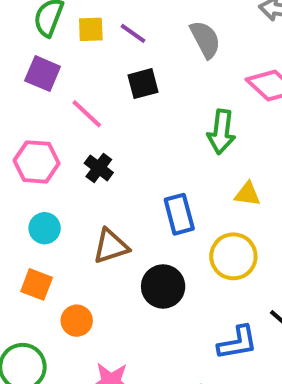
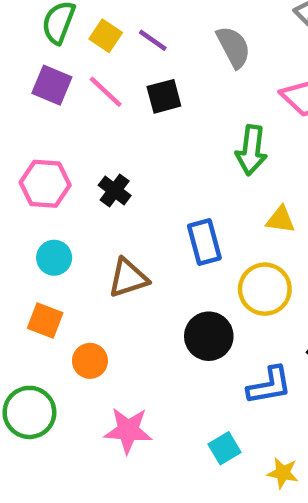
yellow square: (91, 29) -> (106, 36), turned 36
pink line: (87, 114) -> (106, 92), moved
black circle: (163, 286) -> (209, 336), moved

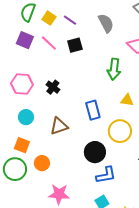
blue L-shape: (269, 386) -> (106, 175), moved
green circle: (29, 412) -> (15, 169), moved

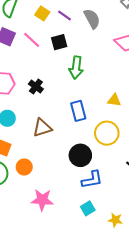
yellow square: (49, 18) -> (42, 13), moved
purple line: (70, 20) -> (64, 16), moved
green arrow: (114, 69) -> (76, 67), moved

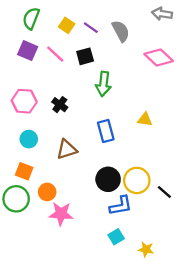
yellow circle: (107, 133) -> (137, 180), moved
pink star: (42, 200) -> (61, 214), moved

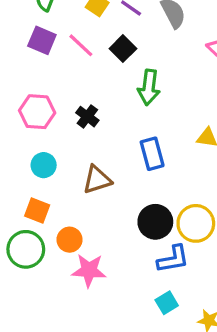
black square: (85, 56) -> (123, 49), turned -30

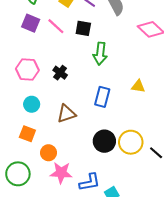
black square: (123, 49) -> (83, 28), turned -35
blue rectangle: (152, 154) -> (102, 97), turned 30
green circle: (26, 249) -> (18, 174), moved
blue L-shape: (173, 259) -> (90, 182), moved

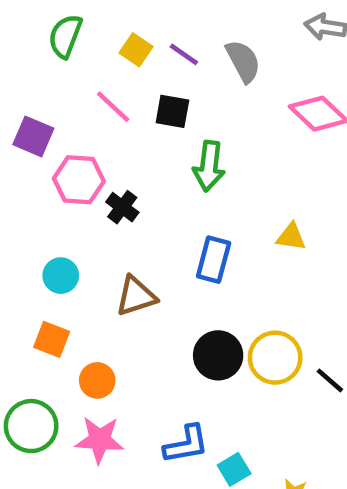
purple square: (31, 23) -> (33, 136), moved
pink hexagon: (27, 69) -> (79, 180), moved
pink star: (61, 173) -> (99, 440), moved

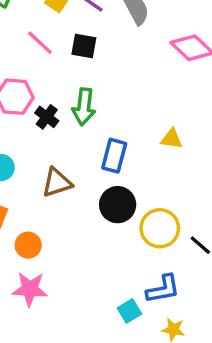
green arrow: (209, 166) -> (84, 107), moved
black circle: (218, 355) -> (118, 205), moved
blue L-shape: (186, 444) -> (163, 289), moved

